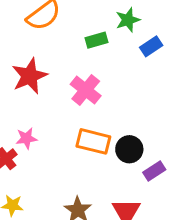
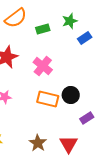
green rectangle: (97, 40) -> (43, 29), moved
black circle: (129, 149) -> (71, 95), moved

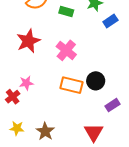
green rectangle: (43, 29) -> (66, 11), turned 32
brown star: (38, 143) -> (45, 131), moved

